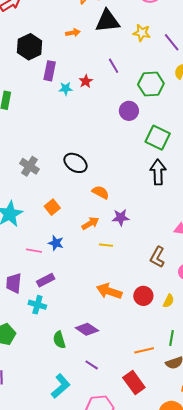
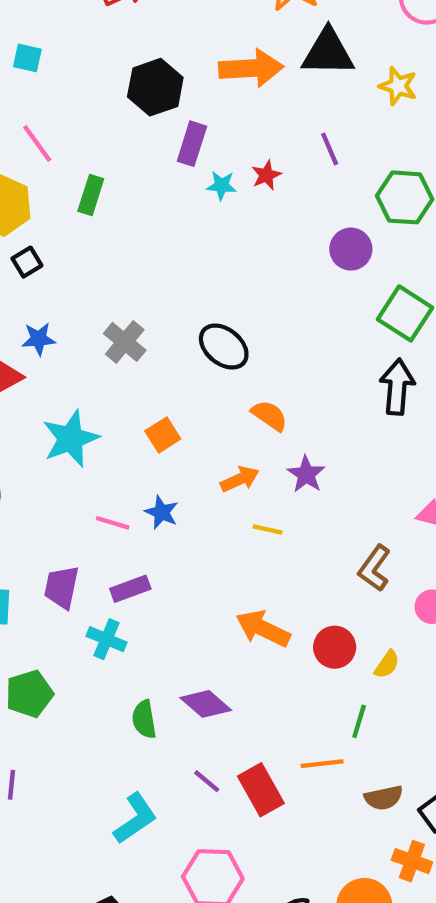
orange arrow: (73, 33) -> (251, 68), size x2.0
purple star: (121, 217) -> (306, 474), turned 30
green line: (171, 338) -> (359, 721), moved
red rectangle: (134, 382) -> (261, 790), moved

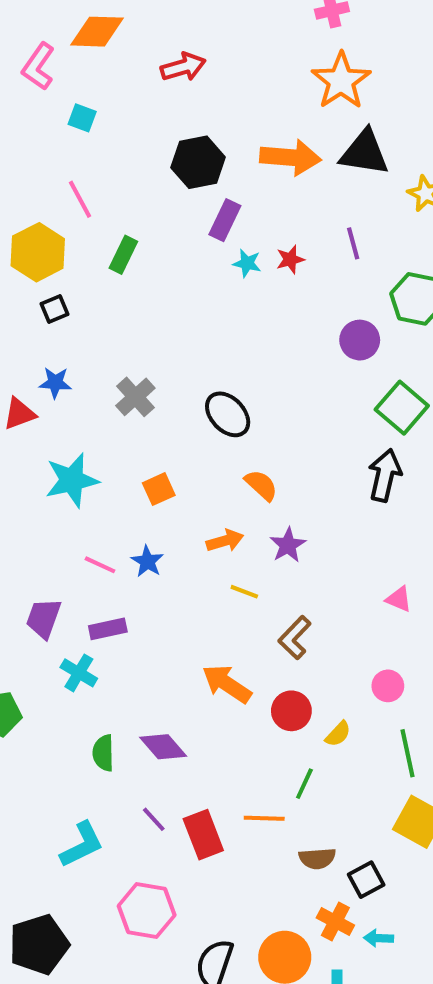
brown L-shape: (374, 568) -> (295, 638), moved

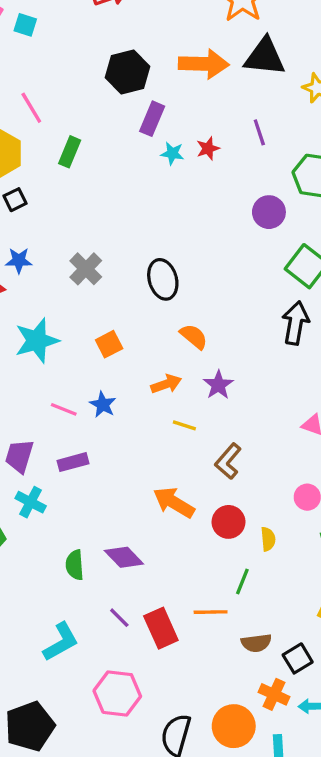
cyan square: (82, 118) -> (25, 25), moved
black ellipse: (228, 414) -> (163, 279), turned 30
cyan cross: (79, 673) -> (31, 502), moved
yellow semicircle: (338, 734) -> (268, 539), turned -45

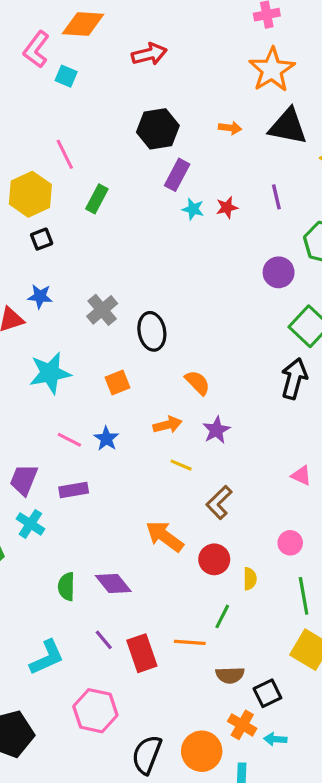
orange arrow: (204, 64) -> (230, 128), size x0.5
black ellipse: (163, 279) -> (152, 331), moved

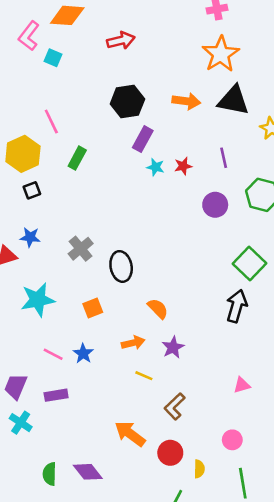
orange arrow: (230, 128) -> (186, 101), size x1.5
purple circle: (279, 272) -> (215, 205), moved
pink triangle: (301, 476) -> (242, 385), turned -42

